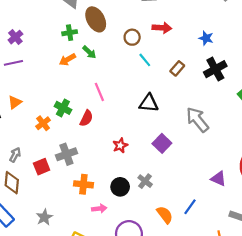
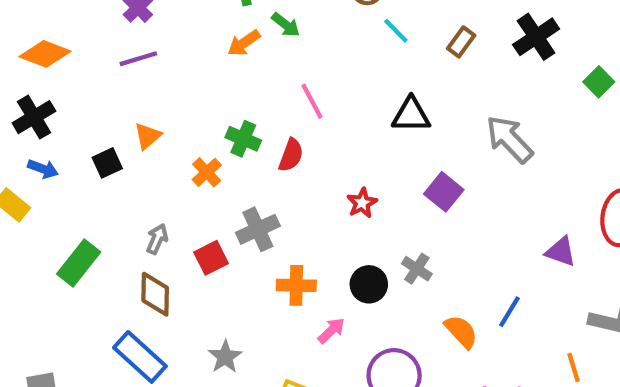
pink arrow: (99, 209) -> (331, 331), turned -32

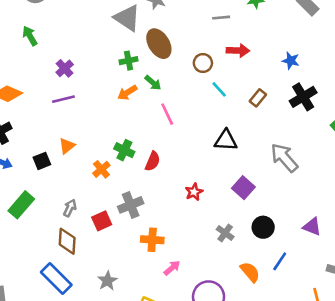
pink line: (312, 101) -> (167, 114), moved
green rectangle: (79, 263) -> (21, 205), moved
black circle: (369, 284) -> (263, 227), moved

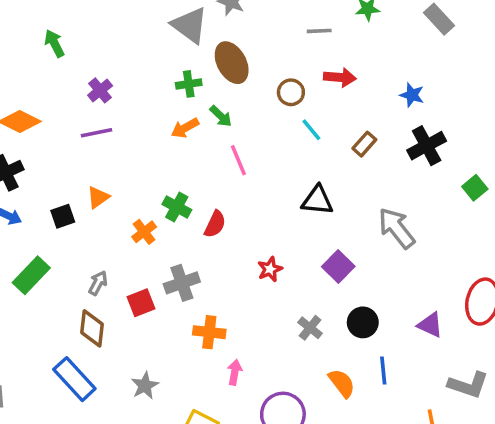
blue line: (280, 261) -> (383, 371), turned -42
pink arrow: (172, 268) -> (235, 372), turned -42

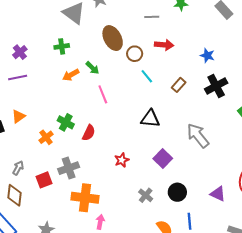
brown ellipse: (232, 63) -> (113, 38), moved
green cross: (189, 84) -> (62, 46), moved
orange cross: (209, 332) -> (85, 198), size x1.4

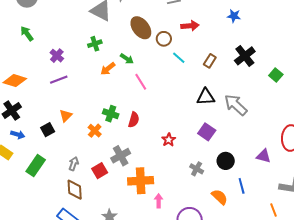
blue star: (207, 55) -> (234, 16), moved
black triangle: (150, 119) -> (206, 97), moved

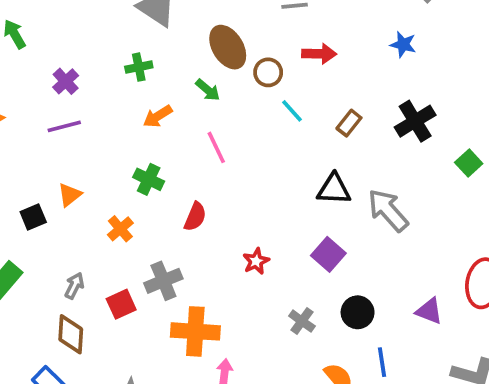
green arrow: (127, 59) -> (208, 90), moved
green cross: (111, 114) -> (149, 179), moved

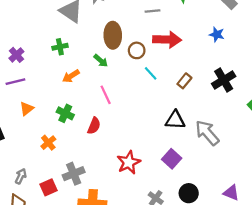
brown ellipse: (228, 47) -> (113, 35), turned 30
red arrow: (319, 54) -> (167, 40), size x1.4
orange triangle: (70, 195) -> (27, 109), moved
red semicircle: (195, 217) -> (94, 126), moved
red star: (256, 261) -> (129, 162), size x1.5

